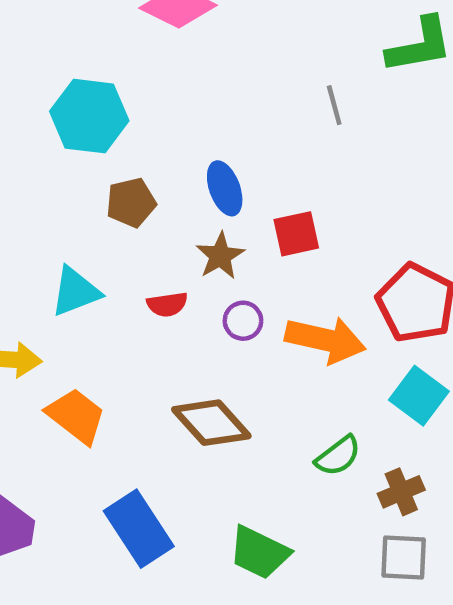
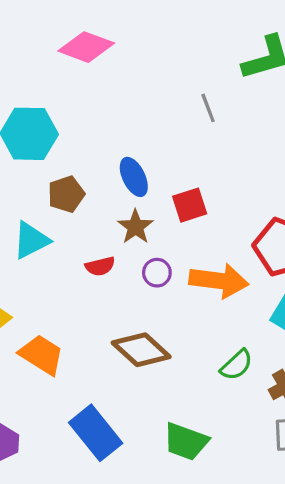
cyan triangle: (75, 291) -> (31, 240), moved

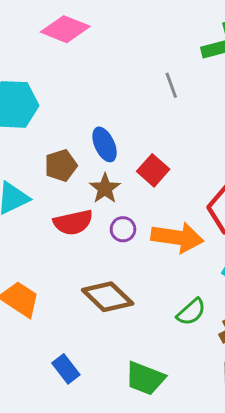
brown pentagon: (66, 194) -> (61, 165), moved
red square: (190, 205) -> (153, 170), turned -32
red semicircle: (100, 266) -> (73, 222), size x1.5
blue rectangle: (96, 433) -> (66, 369), size x0.6

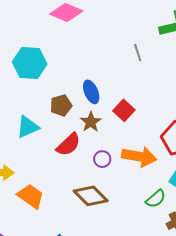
red semicircle: (73, 222) -> (68, 145), turned -32
purple circle: (123, 229) -> (102, 159), moved
green semicircle: (191, 312) -> (156, 199), moved

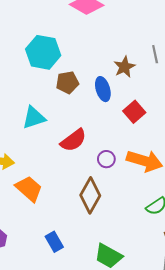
brown pentagon: (61, 105) -> (67, 82), moved
brown star: (91, 122) -> (124, 67), moved
brown diamond: (91, 196) -> (90, 195), turned 68

